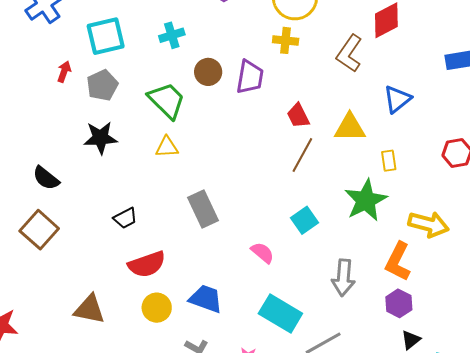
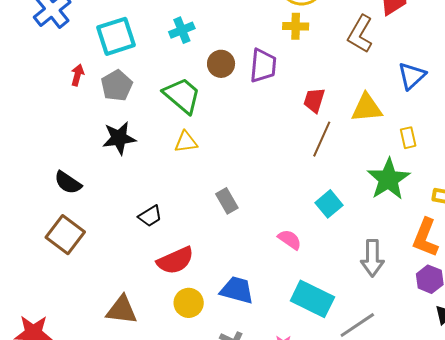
red trapezoid: (298, 116) -> (314, 100), turned 48
gray rectangle: (203, 209) -> (227, 201), size x0.7

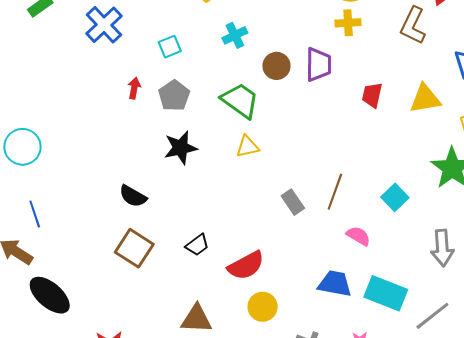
cyan square: (116, 36) -> (170, 47), size x0.6
brown line: (322, 139) -> (335, 192), moved
black trapezoid: (150, 216) -> (197, 245), moved
blue trapezoid: (237, 290) -> (335, 284), moved

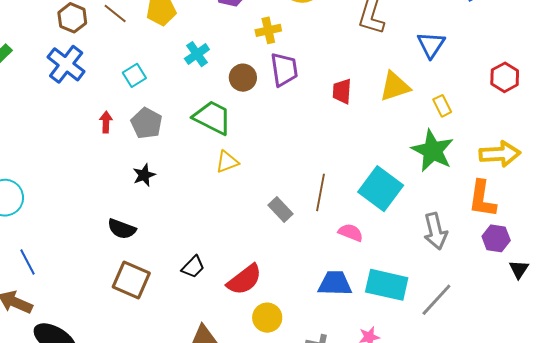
yellow cross: (348, 23) -> (268, 30), moved
black star: (180, 148) -> (144, 175), moved, size x0.7
cyan square: (395, 197) -> (381, 189), size x1.6

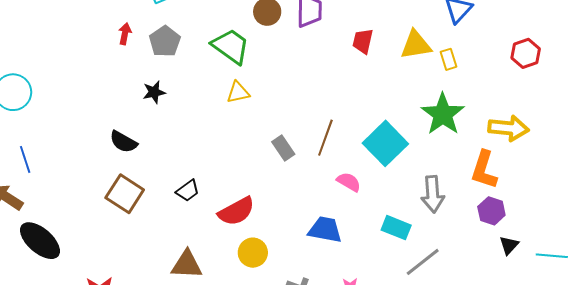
yellow rectangle: (442, 106) -> (449, 59), moved
cyan rectangle: (387, 285) -> (396, 228), moved, size x0.7

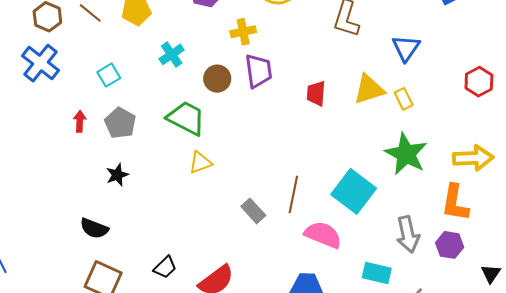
pink semicircle: (349, 182) -> (323, 235), size x1.5
purple hexagon: (491, 211) -> (450, 245), moved

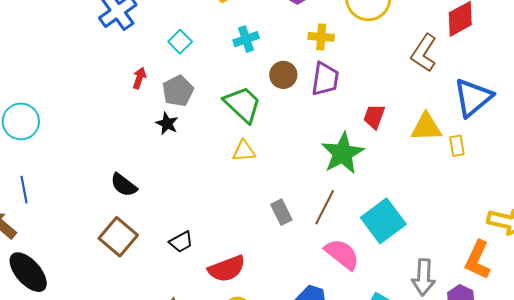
blue triangle: (406, 48) -> (473, 97), size x1.4
cyan square: (109, 75) -> (180, 42), turned -30
green star: (406, 154) -> (343, 153), moved
black star: (117, 175) -> (167, 124), moved, turned 30

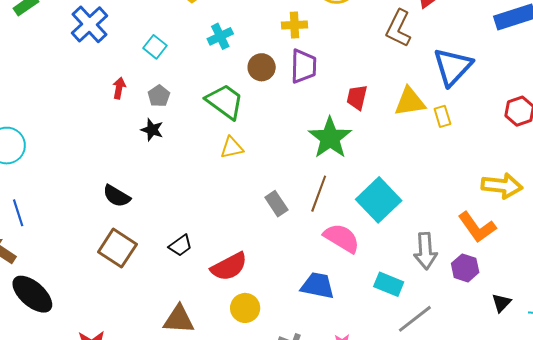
gray pentagon: (178, 91) -> (159, 96), size x0.7
orange L-shape: (478, 260) -> (477, 227), turned -54

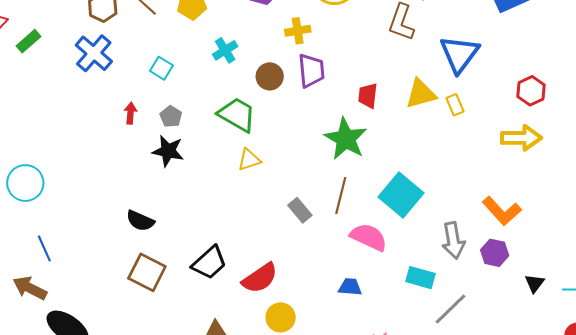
black star: (152, 130) -> (168, 151), size x1.4
yellow arrow: (502, 186) -> (521, 138), moved
black trapezoid: (180, 245) -> (209, 263), size x1.5
blue trapezoid: (318, 286) -> (350, 287), size x0.7

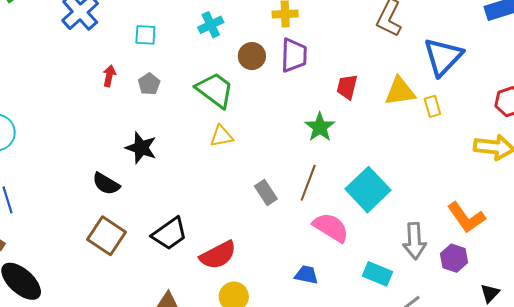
cyan square: (161, 68) -> (145, 35), turned -35
green star: (346, 139) -> (320, 127), size x0.7
black star: (168, 151) -> (141, 148), moved

